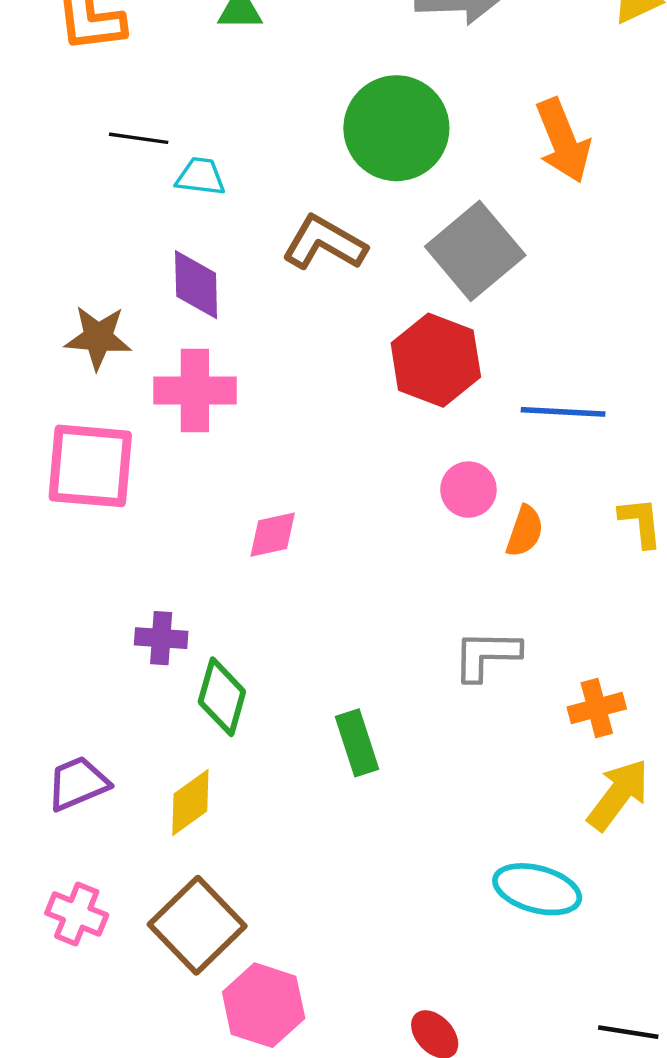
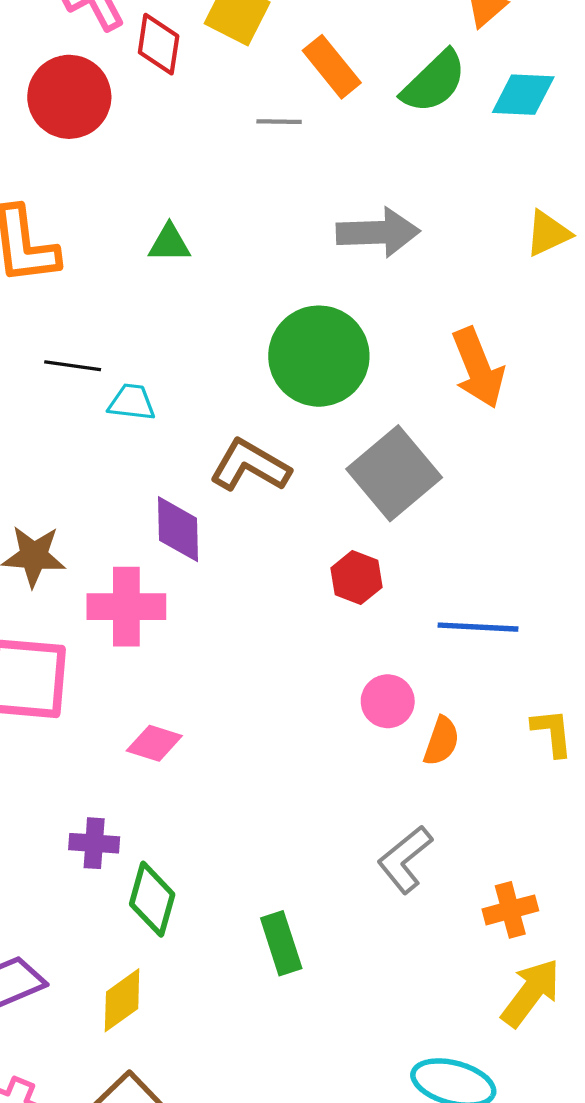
purple diamond: (196, 285) -> (178, 529), moved
red hexagon: (436, 360) -> (356, 578), size x0.6
pink diamond: (273, 535) -> (154, 743), moved, turned 30
gray L-shape: (486, 655) -> (405, 859), turned -40

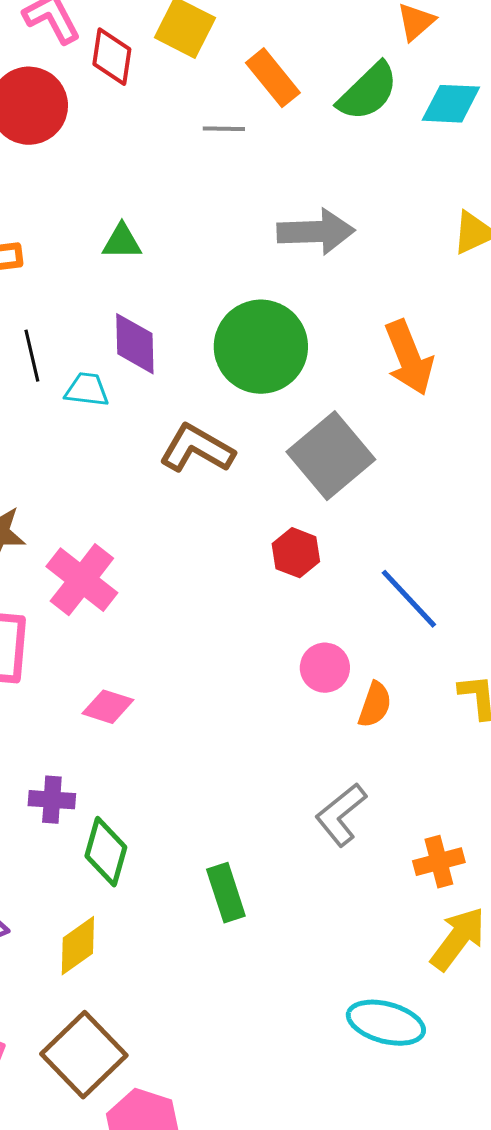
black line: (73, 366) -> (32, 356), turned 69
purple diamond: (178, 529) -> (135, 344), moved
pink cross: (126, 607) -> (82, 580), turned 38
blue line: (478, 627) -> (409, 599), turned 44

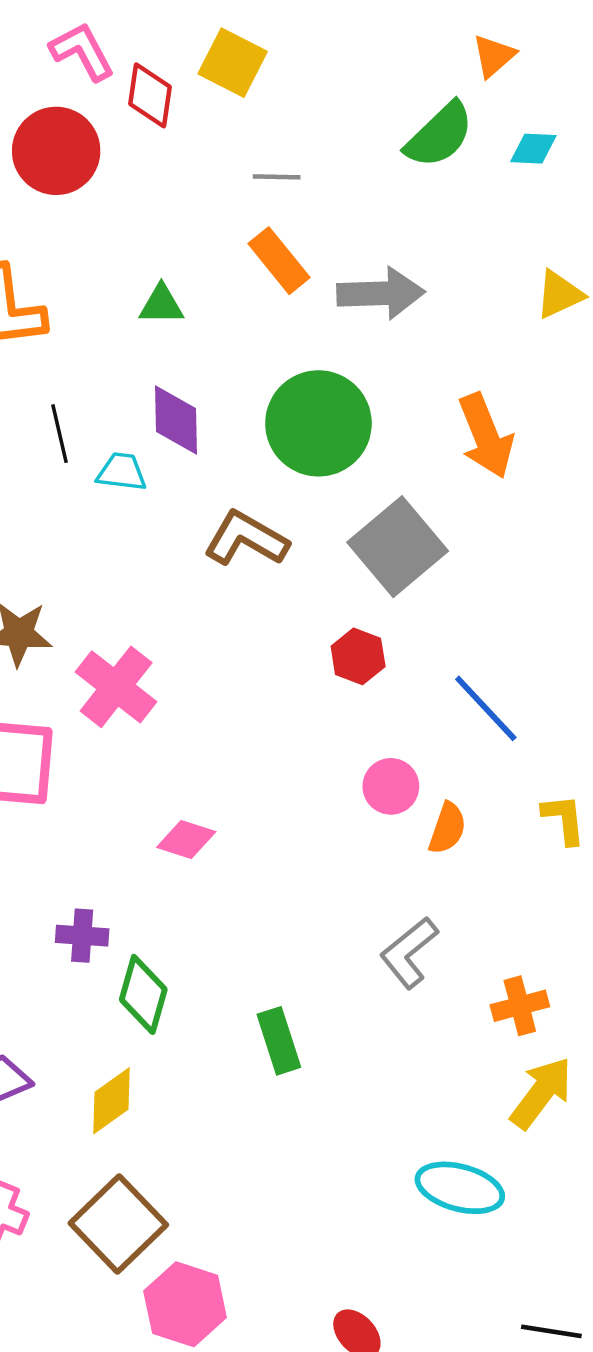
orange rectangle: (273, 78) -> (279, 261), moved
cyan diamond: (451, 104) -> (533, 149), size x0.7
pink diamond: (108, 707) -> (186, 840), moved

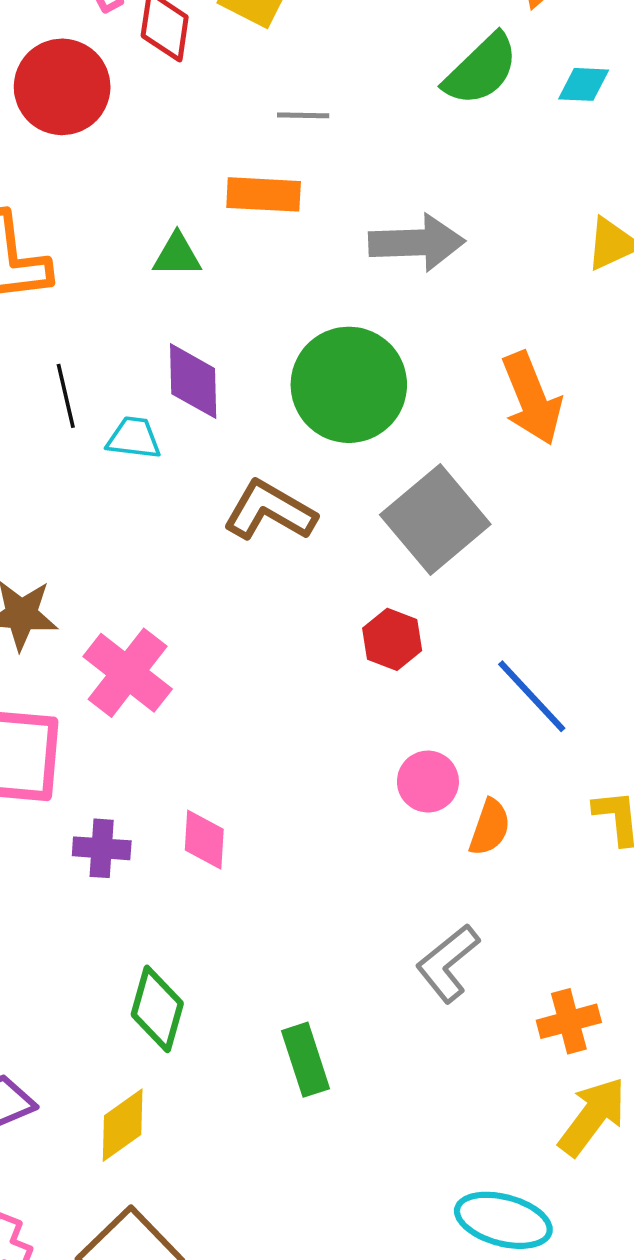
orange rectangle: (279, 261) -> (264, 194), moved, turned -48
pink diamond: (186, 840) -> (204, 840), turned 76
purple cross: (82, 936) -> (102, 848), moved

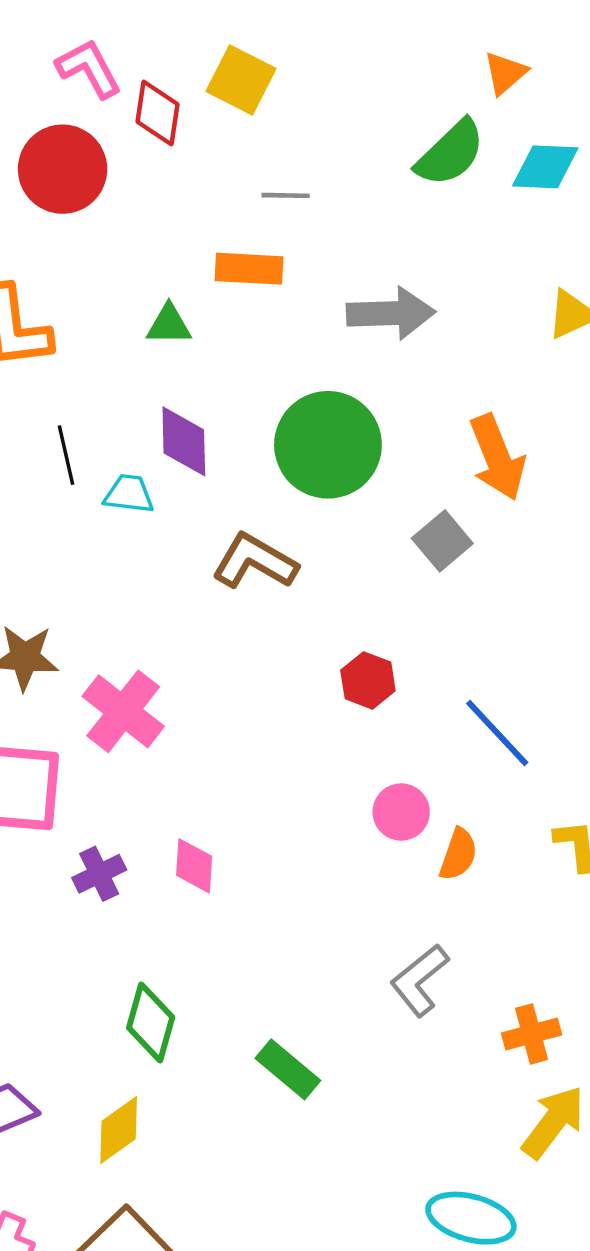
cyan diamond: (584, 84) -> (545, 167), size x1.4
gray square: (435, 520) -> (442, 541), moved, size x0.6
purple cross: (102, 848) -> (99, 874), turned -30
green rectangle: (306, 1060) -> (288, 1069), turned -32

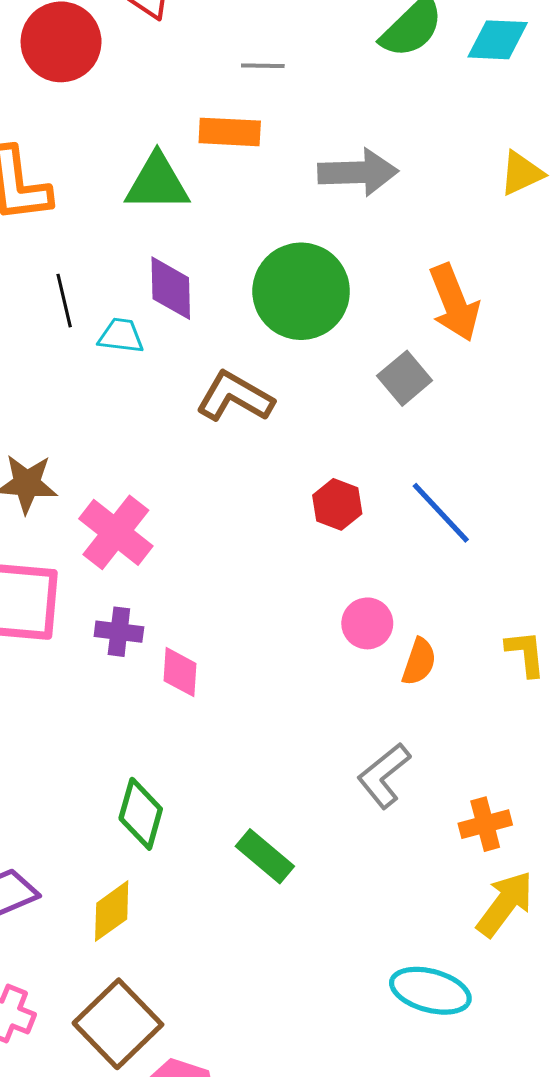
green triangle: (169, 325) -> (157, 183), size x1.6
blue line: (497, 733) -> (441, 513), moved
purple cross: (99, 874) -> (119, 632), moved, turned 33

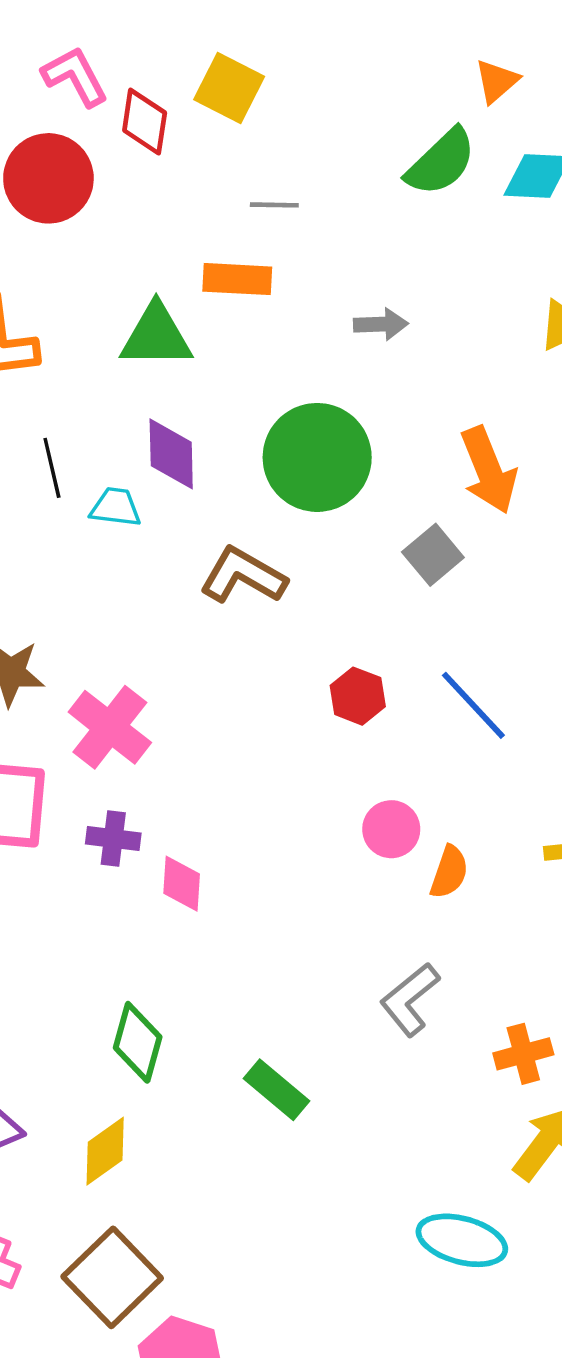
gray arrow: (358, 172) -> (381, 324), size x0.6

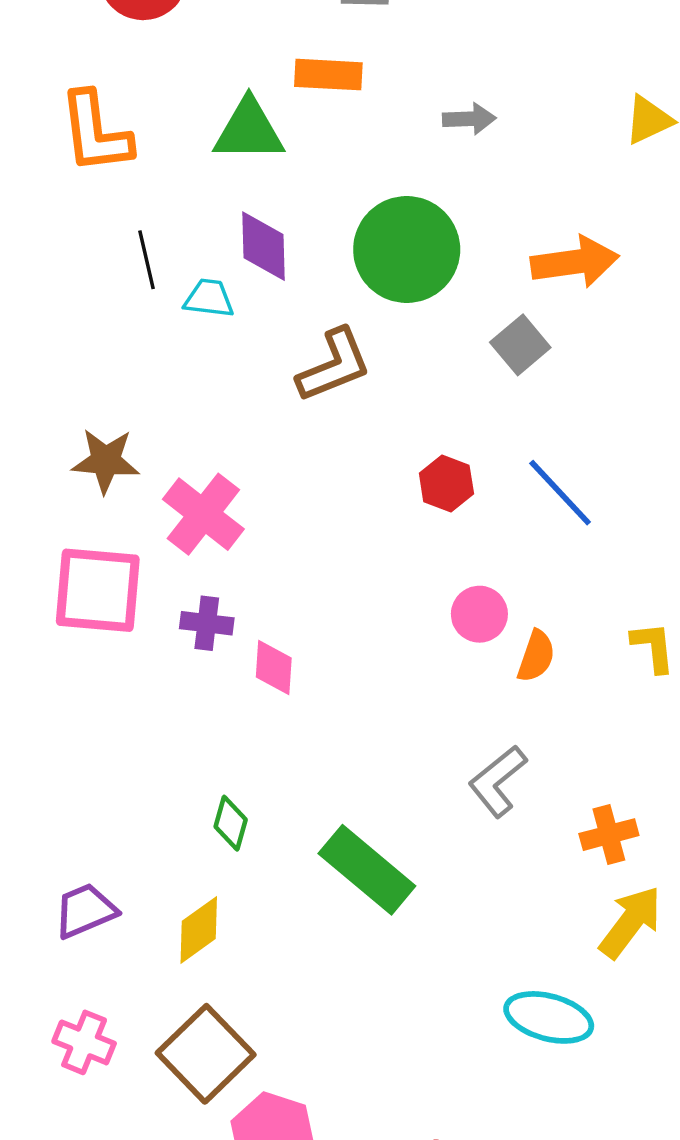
orange arrow: (489, 470) -> (575, 262), turned -76
brown L-shape: (243, 576) -> (334, 365), turned 128
green diamond: (138, 1042) -> (231, 823), size x0.7
green rectangle: (277, 1090) -> (367, 870), size x1.5

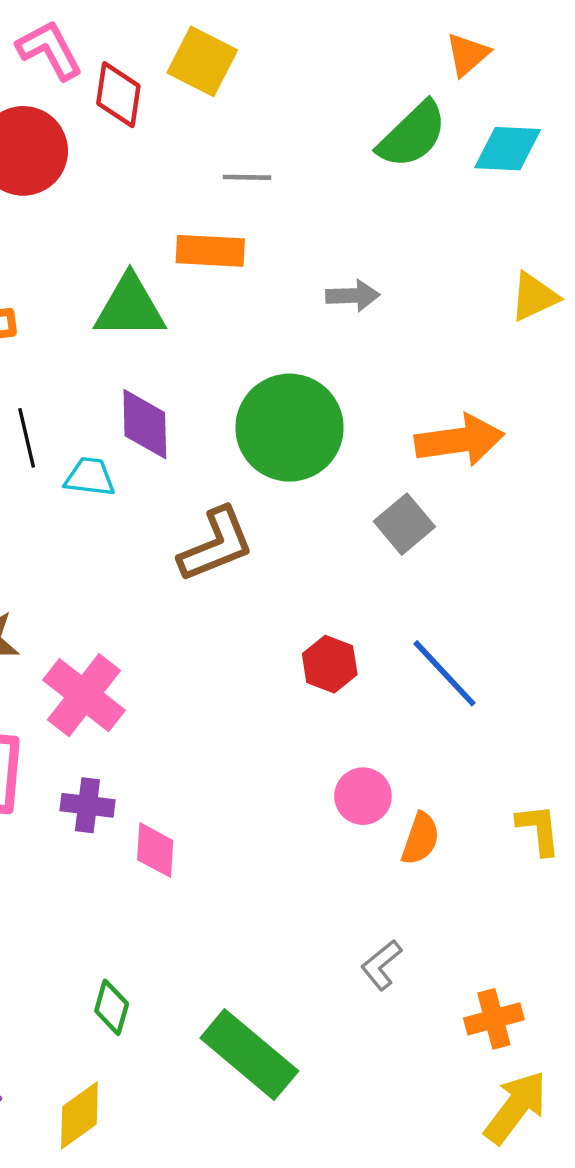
gray L-shape: (498, 781) -> (381, 965), size x0.7

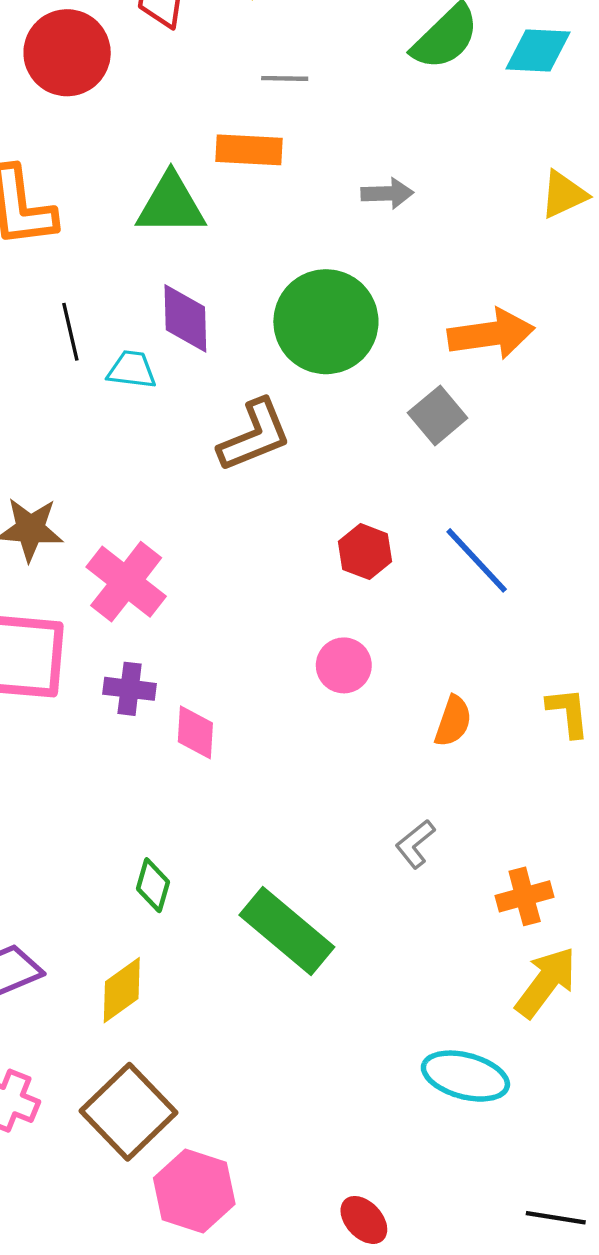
pink circle: (363, 796) -> (344, 665), moved

